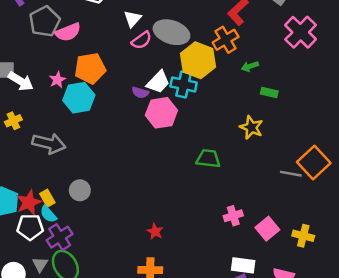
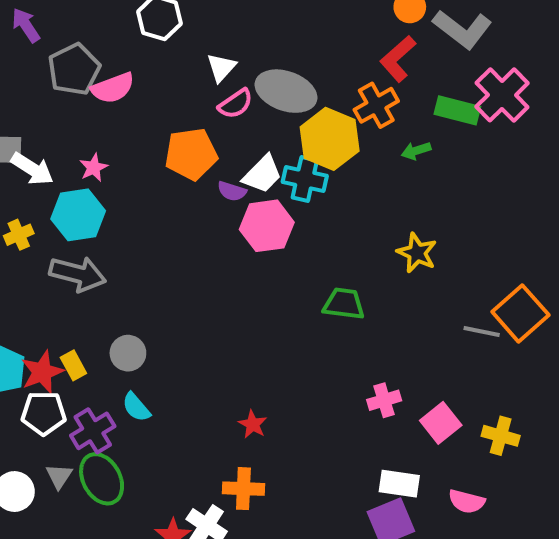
orange pentagon: (90, 68) -> (191, 154), moved
green rectangle: (269, 93) -> (457, 110), moved, size x1.5
cyan hexagon: (79, 98) -> (78, 215), moved
cyan semicircle: (48, 214) -> (136, 407), moved

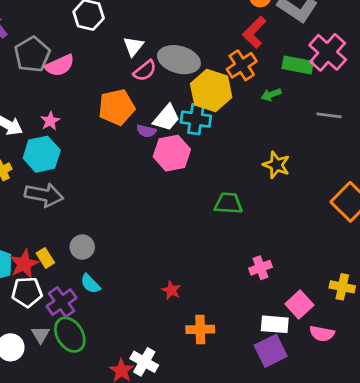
gray line: (482, 332) -> (329, 115), moved
pink square: (441, 423) -> (299, 304), moved
orange cross: (243, 489) -> (200, 329), moved

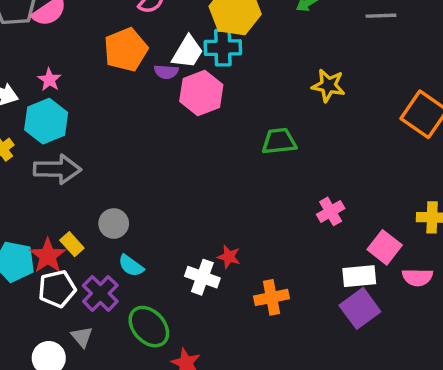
green ellipse: (70, 335) -> (149, 327), moved
white cross: (144, 362) -> (202, 277), moved

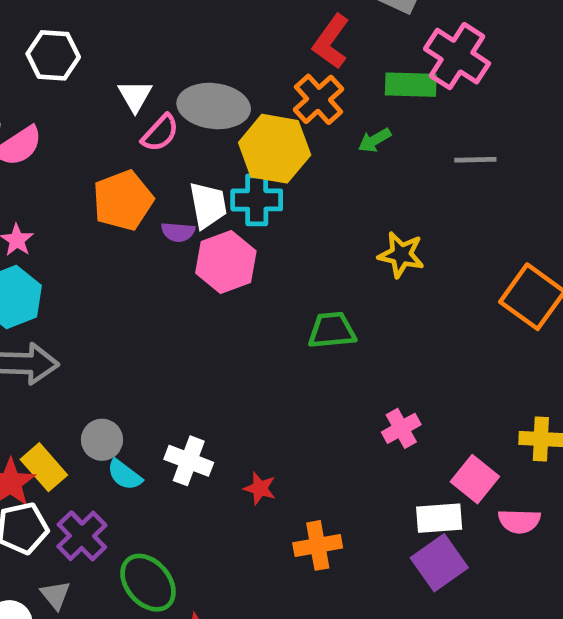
white trapezoid: (188, 52) -> (208, 205), turned -42
yellow rectangle: (72, 244) -> (44, 467), size x1.4
cyan semicircle: (131, 266) -> (125, 475), moved
white cross: (202, 277) -> (189, 461), moved

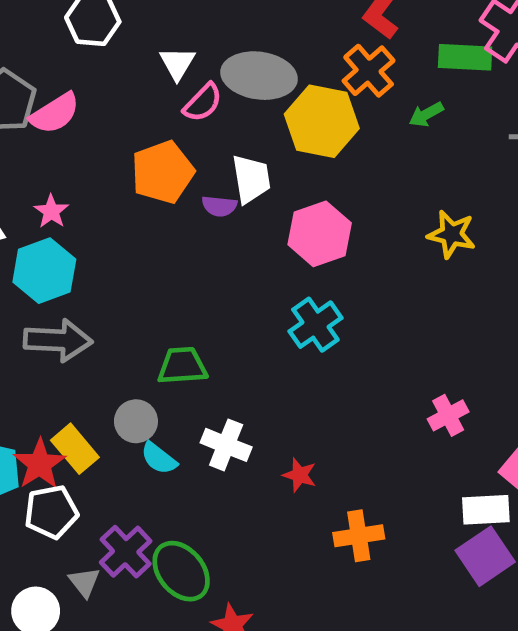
cyan cross: (257, 200) -> (315, 325), moved, turned -36
pink hexagon: (226, 262) -> (320, 234), moved
green trapezoid: (332, 330) -> (182, 366), moved
purple cross: (82, 536) -> (126, 552), moved

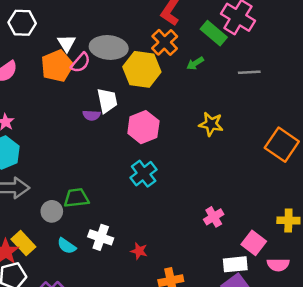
green rectangle: (465, 57) -> (214, 33), turned 40
orange pentagon: (163, 172) -> (57, 66), moved
gray circle: (136, 421) -> (52, 211), moved

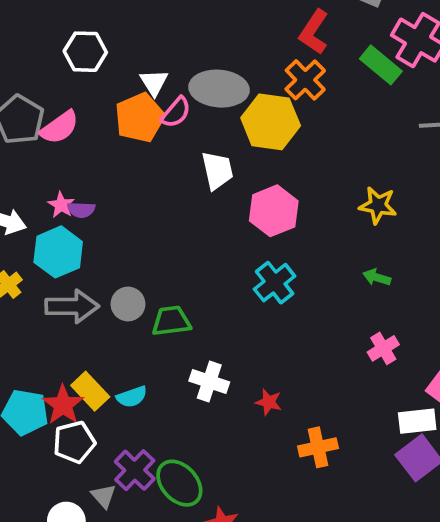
green arrow: (195, 63) -> (377, 277), moved, turned 49
purple semicircle: (92, 115) -> (81, 210), moved
gray circle: (52, 211) -> (128, 304), moved
cyan semicircle: (67, 246) -> (132, 397), moved, turned -54

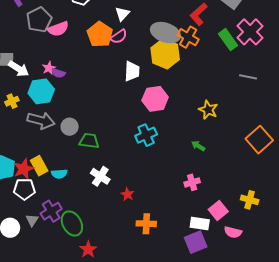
orange cross: (305, 80) -> (188, 37), turned -30
white triangle: (154, 82) -> (122, 14), moved
gray ellipse: (219, 89) -> (165, 33), moved
orange pentagon: (140, 118) -> (100, 34), turned -30

